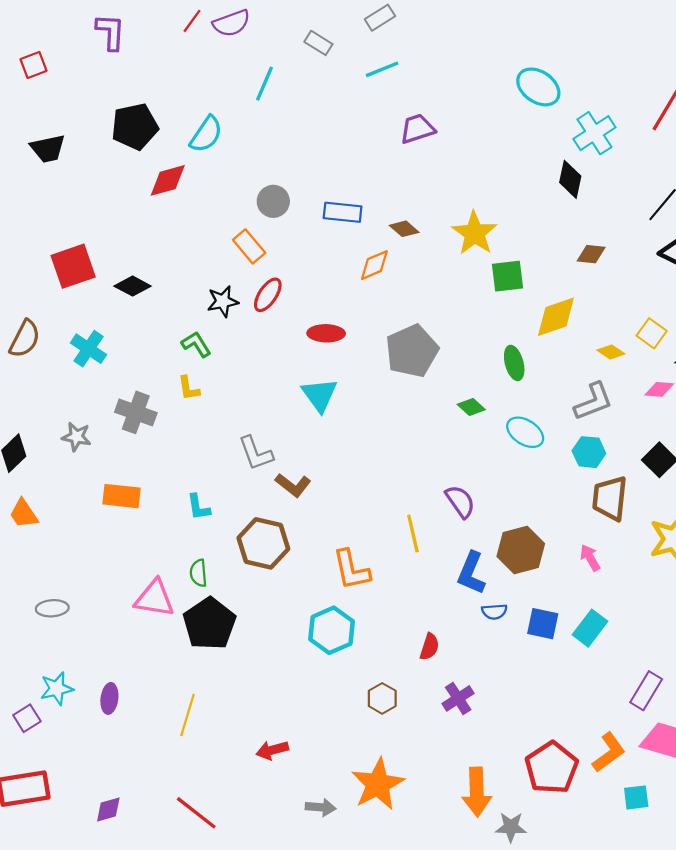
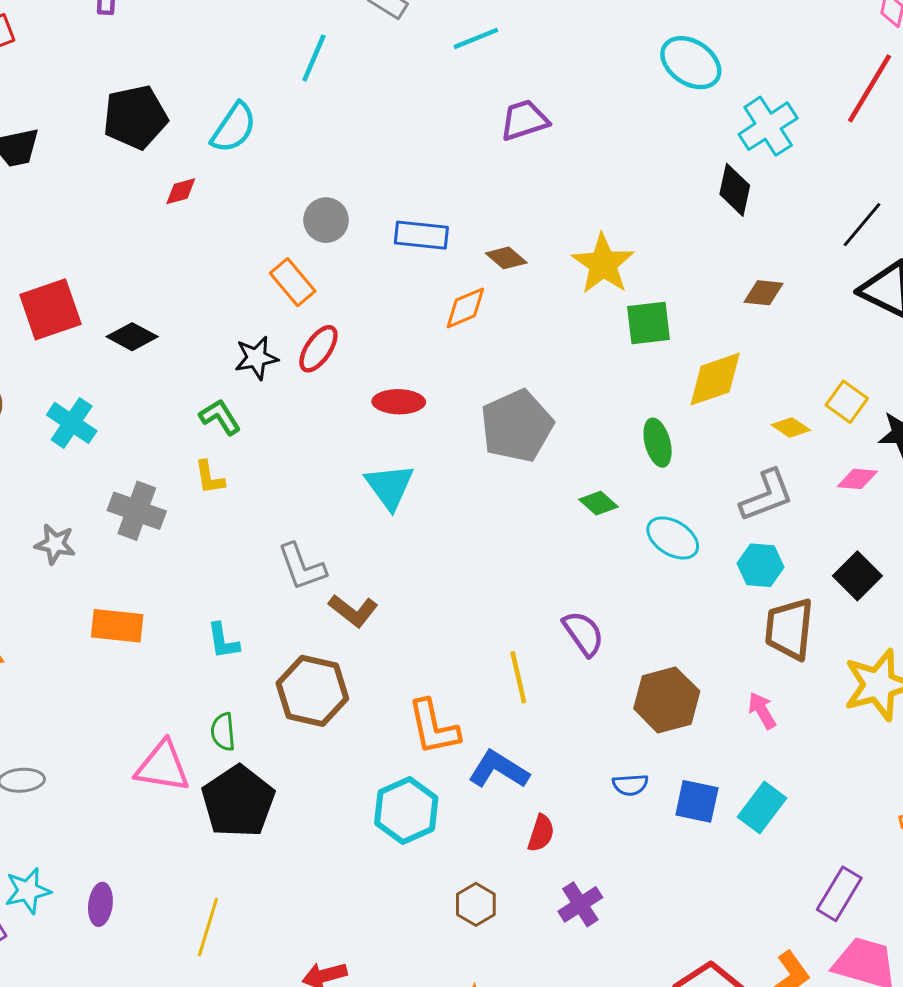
red diamond: (168, 180) -> (181, 191), size x0.6
blue L-shape: (471, 573) -> (499, 770), moved, turned 99

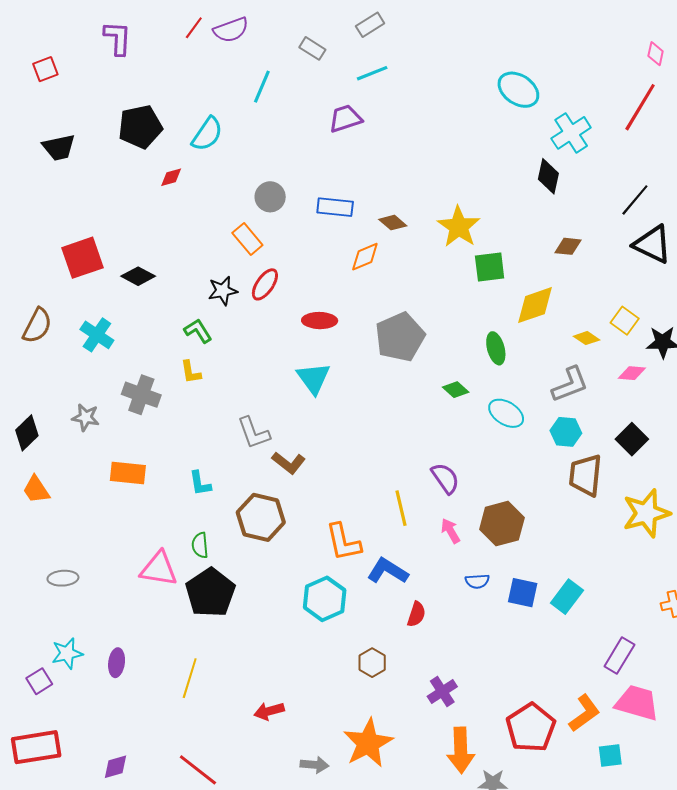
purple trapezoid: (524, 120) -> (345, 119), moved
pink arrow: (762, 711) -> (450, 531), moved
purple cross: (580, 904) -> (442, 692), moved

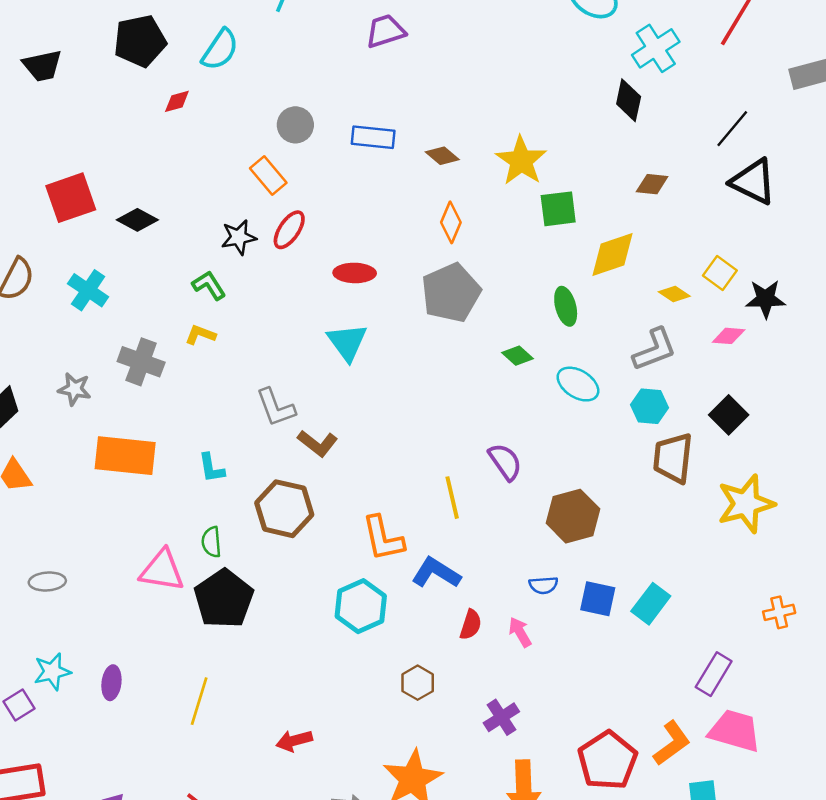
orange diamond: (365, 257) -> (451, 222), moved, turned -44
yellow L-shape: (191, 372) -> (200, 335), turned 120
orange rectangle: (128, 473) -> (125, 456), size x1.4
pink arrow: (450, 531) -> (520, 632), moved

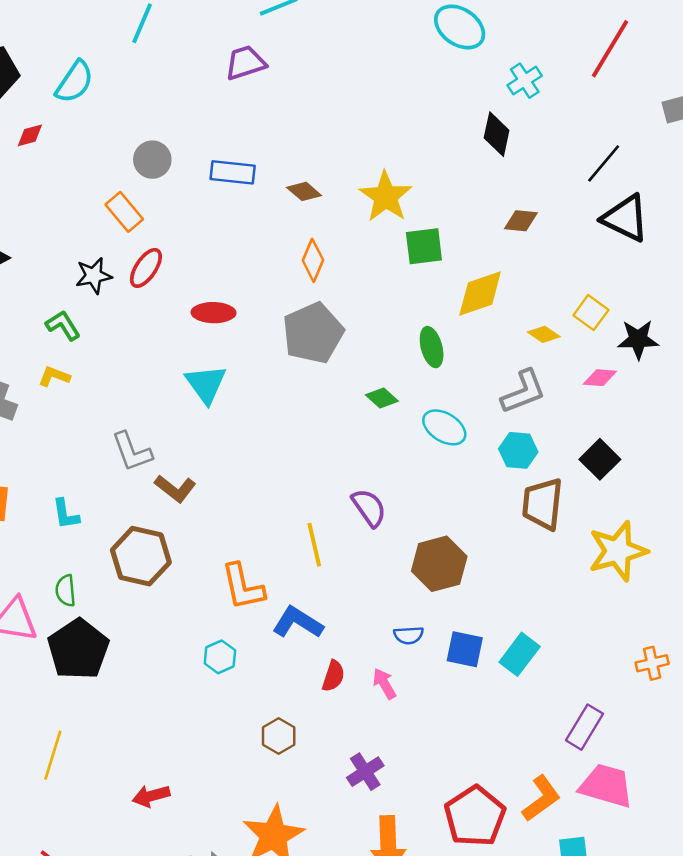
cyan cross: (656, 48) -> (525, 81), size x0.7
cyan hexagon: (361, 606) -> (220, 657), size x0.6

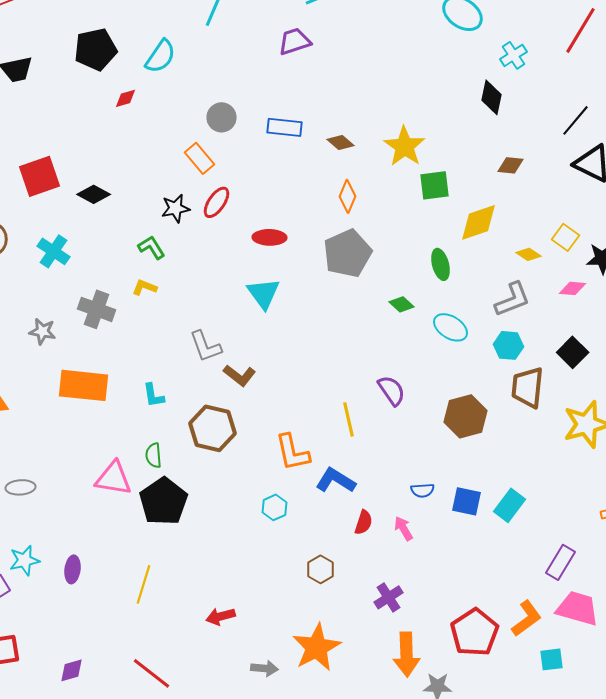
brown hexagon: (439, 564) -> (466, 416), moved

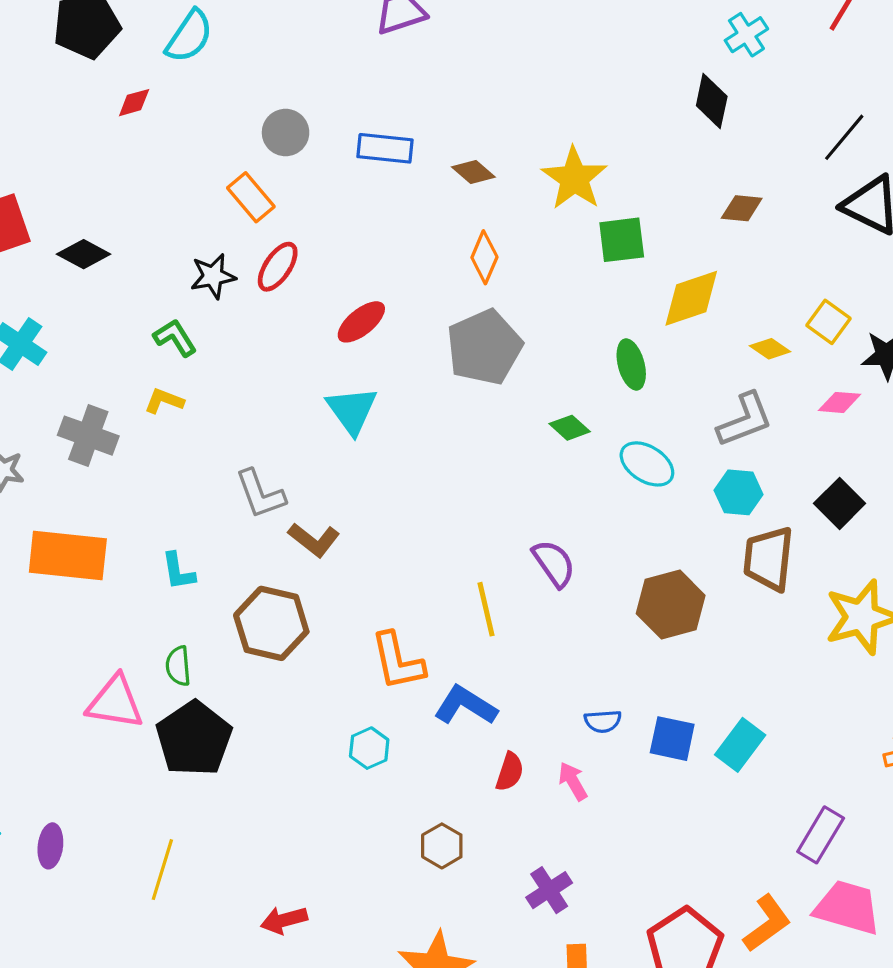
red ellipse: (270, 237) -> (361, 322), turned -40

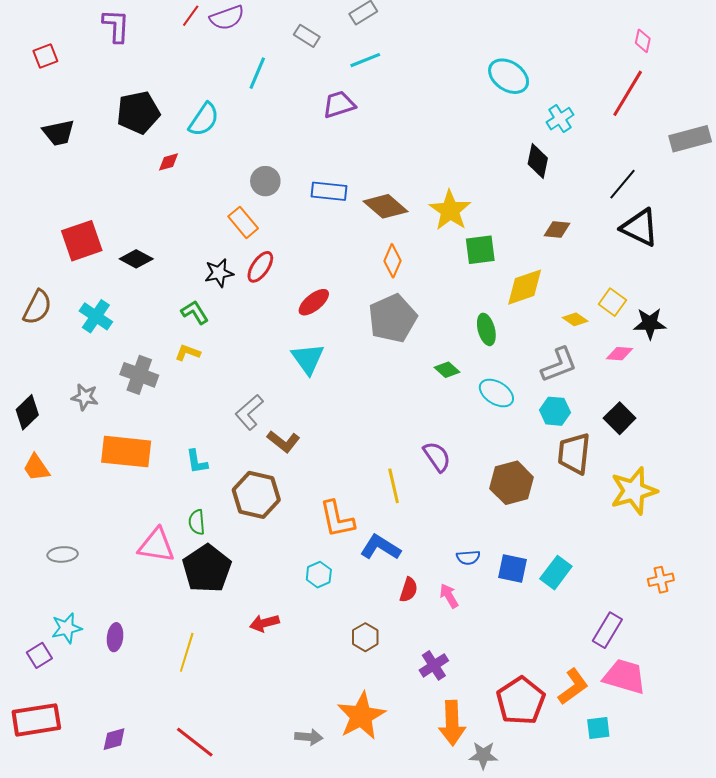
brown diamond: (473, 172) -> (385, 206), size x1.6
gray L-shape: (260, 494) -> (249, 412), turned 69
red arrow: (284, 920) -> (264, 623), moved

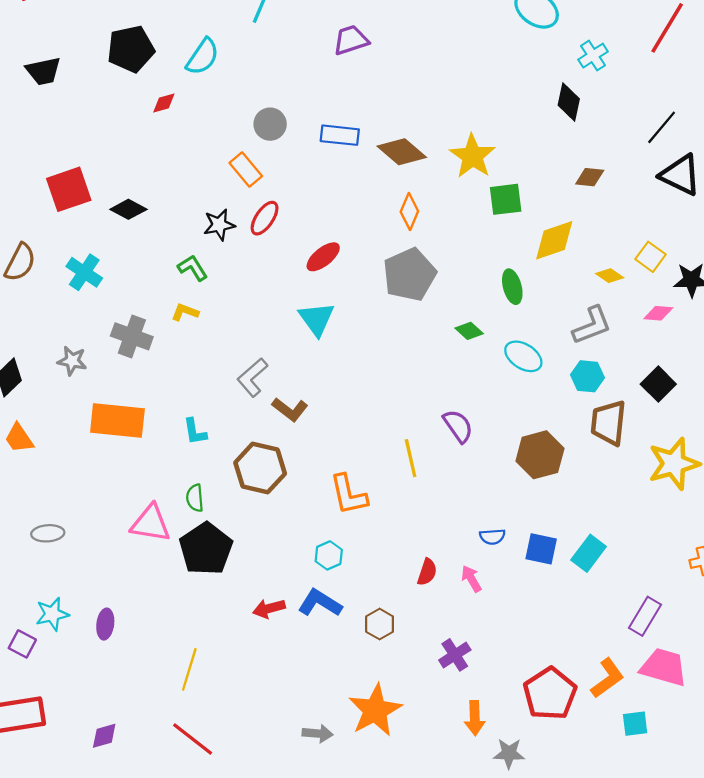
blue L-shape: (380, 547) -> (320, 603), moved
yellow line: (187, 652) -> (189, 669), moved
purple square: (39, 655) -> (22, 644), turned -30
orange arrow: (452, 723) -> (475, 718), size x0.7

